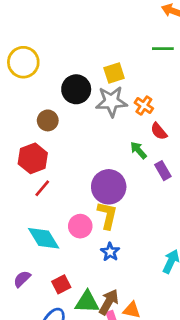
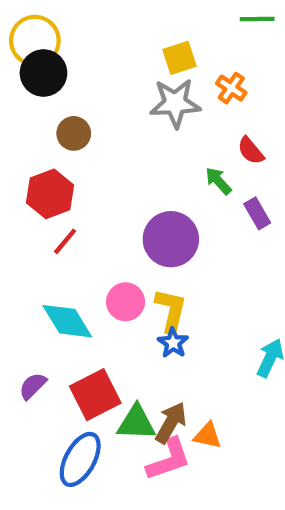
black circle: (76, 89) -> (43, 73), moved
orange cross: (144, 106) -> (231, 88), moved
yellow L-shape: (107, 215) -> (171, 310), moved
red square: (61, 284) -> (95, 395), size x1.6

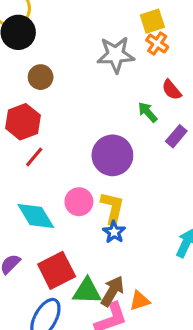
yellow square: (179, 58) -> (152, 21), moved
purple rectangle: (257, 213) -> (176, 136), turned 70
orange triangle: (208, 436) -> (140, 301), turned -30

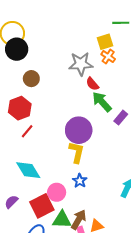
red semicircle: (172, 90) -> (92, 84), moved
green arrow: (148, 112) -> (102, 102), size x1.5
pink circle: (79, 202) -> (57, 192), moved
yellow L-shape: (112, 208) -> (77, 152), moved

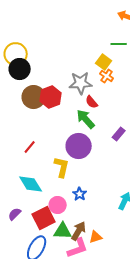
yellow square: (105, 42) -> (104, 62), turned -35
brown circle: (31, 79) -> (34, 97), size x1.5
green arrow: (102, 102) -> (86, 119), moved
red hexagon: (20, 108) -> (51, 97), moved
yellow L-shape: (77, 152) -> (62, 167), moved

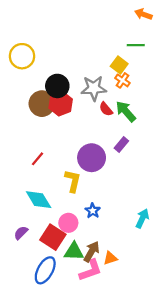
black circle: (20, 69) -> (57, 86), moved
green arrow: (86, 119) -> (126, 111), moved
purple rectangle: (119, 134) -> (121, 144), moved
red square: (44, 218) -> (53, 237), turned -30

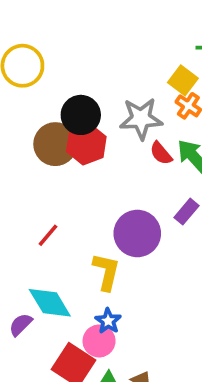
blue star: (93, 211) -> (108, 321), moved
purple semicircle: (21, 233) -> (21, 325), moved

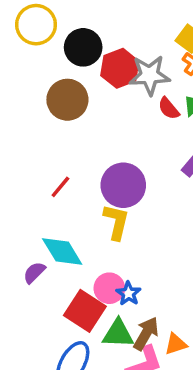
black circle: (81, 115) -> (83, 47), moved
red hexagon: (86, 144) -> (120, 68), moved
purple circle: (137, 233) -> (123, 185), moved
blue star: (108, 321) -> (129, 293), moved

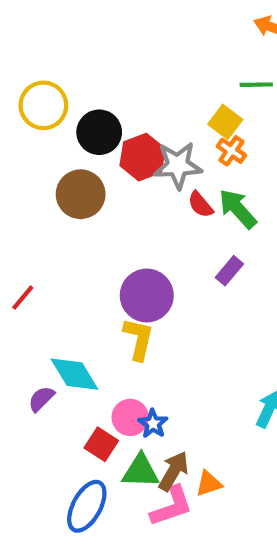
red line: (60, 187) -> (23, 298), moved
red square: (85, 311) -> (101, 444), size x0.7

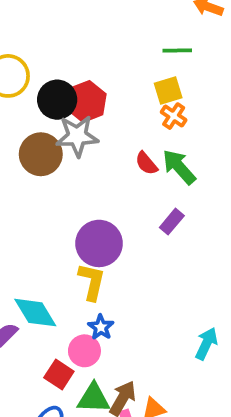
green line: (256, 85) -> (177, 50), moved
yellow square: (225, 122) -> (168, 91), turned 36
red hexagon: (143, 157) -> (86, 101), moved
gray star: (178, 165) -> (77, 136), moved
blue star: (153, 424) -> (101, 327), moved

